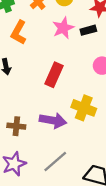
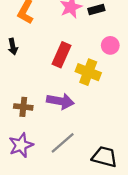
yellow cross: (84, 108) -> (88, 72), moved

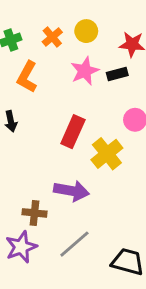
yellow cross: (88, 72) -> (107, 154), turned 30
brown cross: (23, 107) -> (34, 213), moved

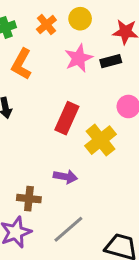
purple arrow: (71, 191) -> (65, 177), size x0.7

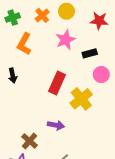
black rectangle: (111, 61) -> (90, 53), moved
brown cross: (29, 199) -> (30, 141), turned 35

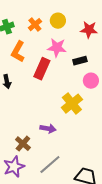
pink star: (65, 40) -> (57, 48), turned 30
red rectangle: (57, 83) -> (42, 69), moved

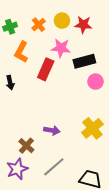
red star: (89, 30) -> (83, 25), moved
black rectangle: (80, 61) -> (84, 61), size x1.5
yellow cross: (72, 104) -> (92, 128), moved

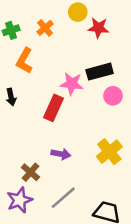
yellow circle: (62, 21) -> (78, 12), moved
pink star: (61, 48) -> (72, 84), moved
red rectangle: (46, 69) -> (54, 108), moved

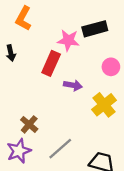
pink circle: (113, 96) -> (111, 67), moved
purple arrow: (61, 154) -> (73, 85), moved

